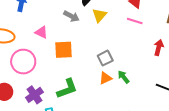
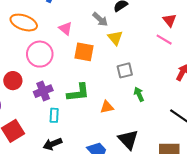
yellow triangle: (99, 15) -> (115, 38), moved, turned -35
orange triangle: (106, 78) -> (107, 107), moved

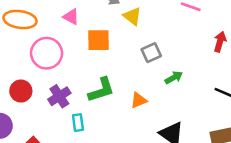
green arrow: (139, 94) -> (174, 78), turned 96

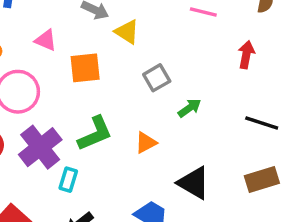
purple cross: (59, 96) -> (40, 147), size x1.4
cyan rectangle: (78, 123) -> (68, 180), turned 30

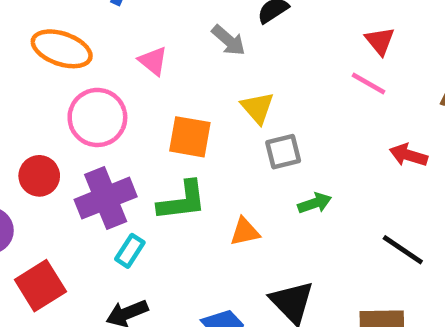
yellow triangle: (127, 32) -> (257, 108), moved
red arrow: (246, 55) -> (408, 155), turned -100
orange square: (85, 68) -> (190, 137), moved

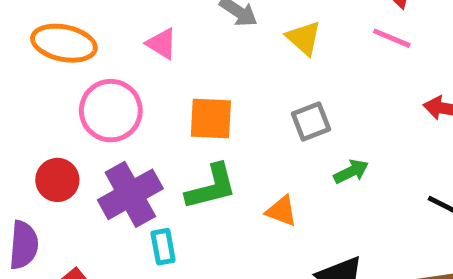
yellow triangle: (257, 108) -> (304, 38), moved
orange triangle: (245, 232) -> (281, 211), turned 40
cyan rectangle: (130, 251) -> (163, 247), turned -36

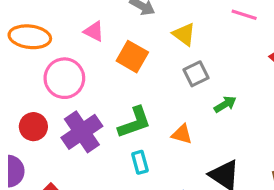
yellow triangle: (304, 38) -> (184, 34), moved
orange square: (211, 118) -> (132, 57), moved, turned 32
cyan rectangle: (163, 247) -> (140, 162), moved

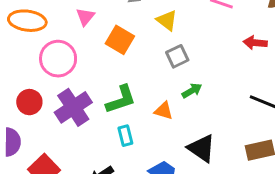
pink triangle: (94, 31) -> (85, 17), turned 42
green arrow: (225, 104) -> (192, 91), moved

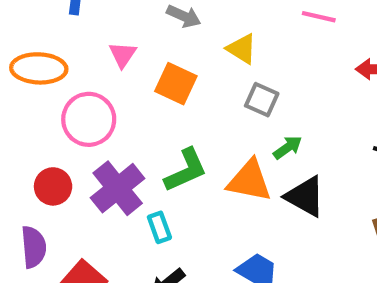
gray square: (177, 56) -> (262, 100), turned -35
orange triangle: (164, 111) -> (249, 181), size x1.6
cyan rectangle: (125, 136) -> (159, 227), moved
black triangle: (202, 148) -> (305, 196), moved

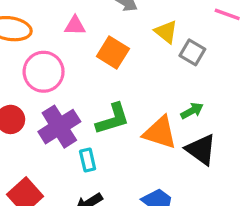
pink triangle: (123, 55) -> (75, 26), turned 50
gray square: (262, 100) -> (192, 52), moved

